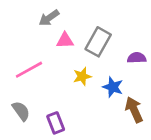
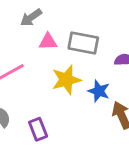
gray rectangle: (98, 42) -> (83, 43), turned 72
yellow star: (82, 76) -> (66, 80), size x1.5

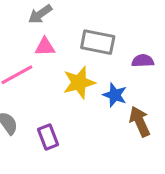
pink triangle: (48, 42) -> (45, 47), moved

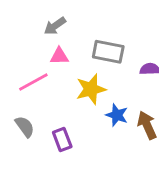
blue star: (115, 95) -> (117, 115), moved

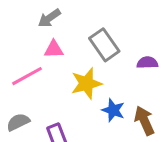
gray rectangle: (108, 52) -> (104, 45), turned 44
gray semicircle: (25, 127) -> (18, 122), turned -80

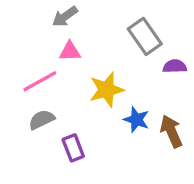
gray rectangle: (104, 45) -> (145, 36), moved
gray semicircle: (18, 122) -> (42, 120), moved

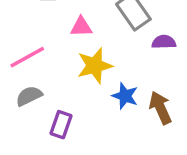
pink triangle: (70, 51) -> (81, 27), moved
purple rectangle: (73, 148) -> (61, 125), turned 40

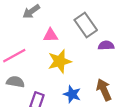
gray semicircle: (29, 96) -> (15, 82), turned 36
blue star: (125, 96) -> (72, 94), moved

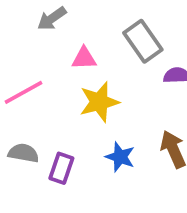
gray semicircle: (15, 82) -> (23, 153), moved

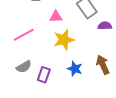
gray semicircle: (23, 153) -> (24, 67), turned 140

